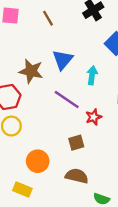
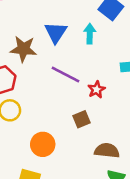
cyan arrow: (92, 75) -> (90, 34), moved
brown semicircle: (77, 176) -> (107, 151), moved

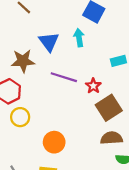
brown square: (82, 119) -> (109, 108), moved, size x1.6

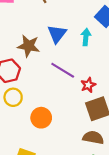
orange circle: (54, 142) -> (41, 118), moved

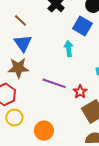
blue triangle: (57, 34) -> (23, 43), moved

